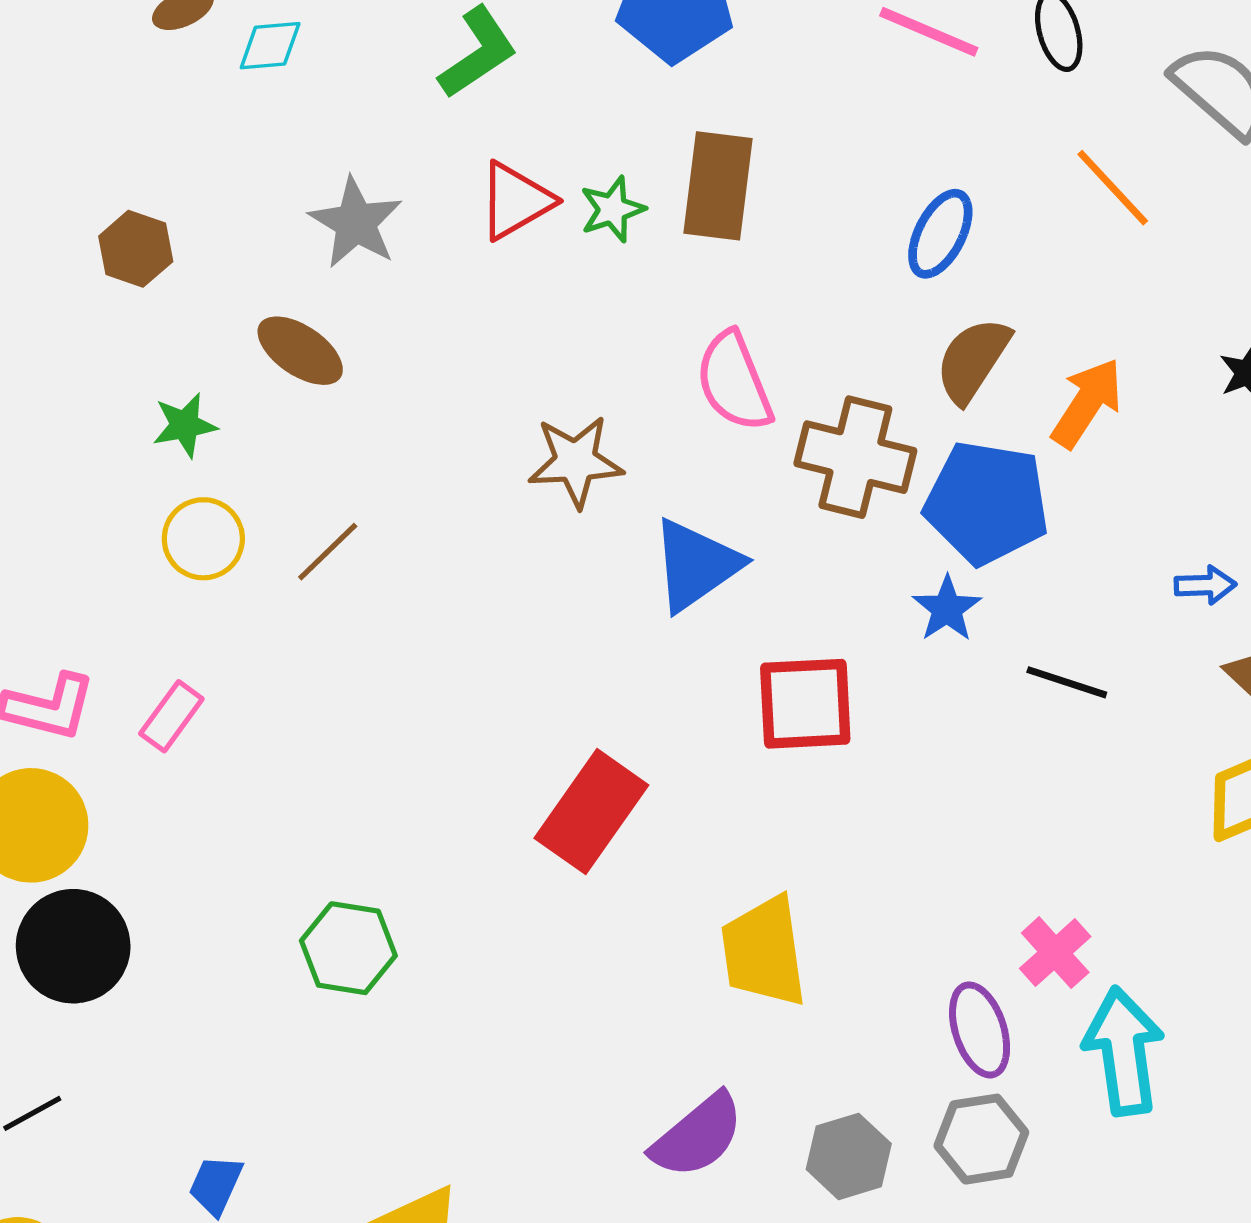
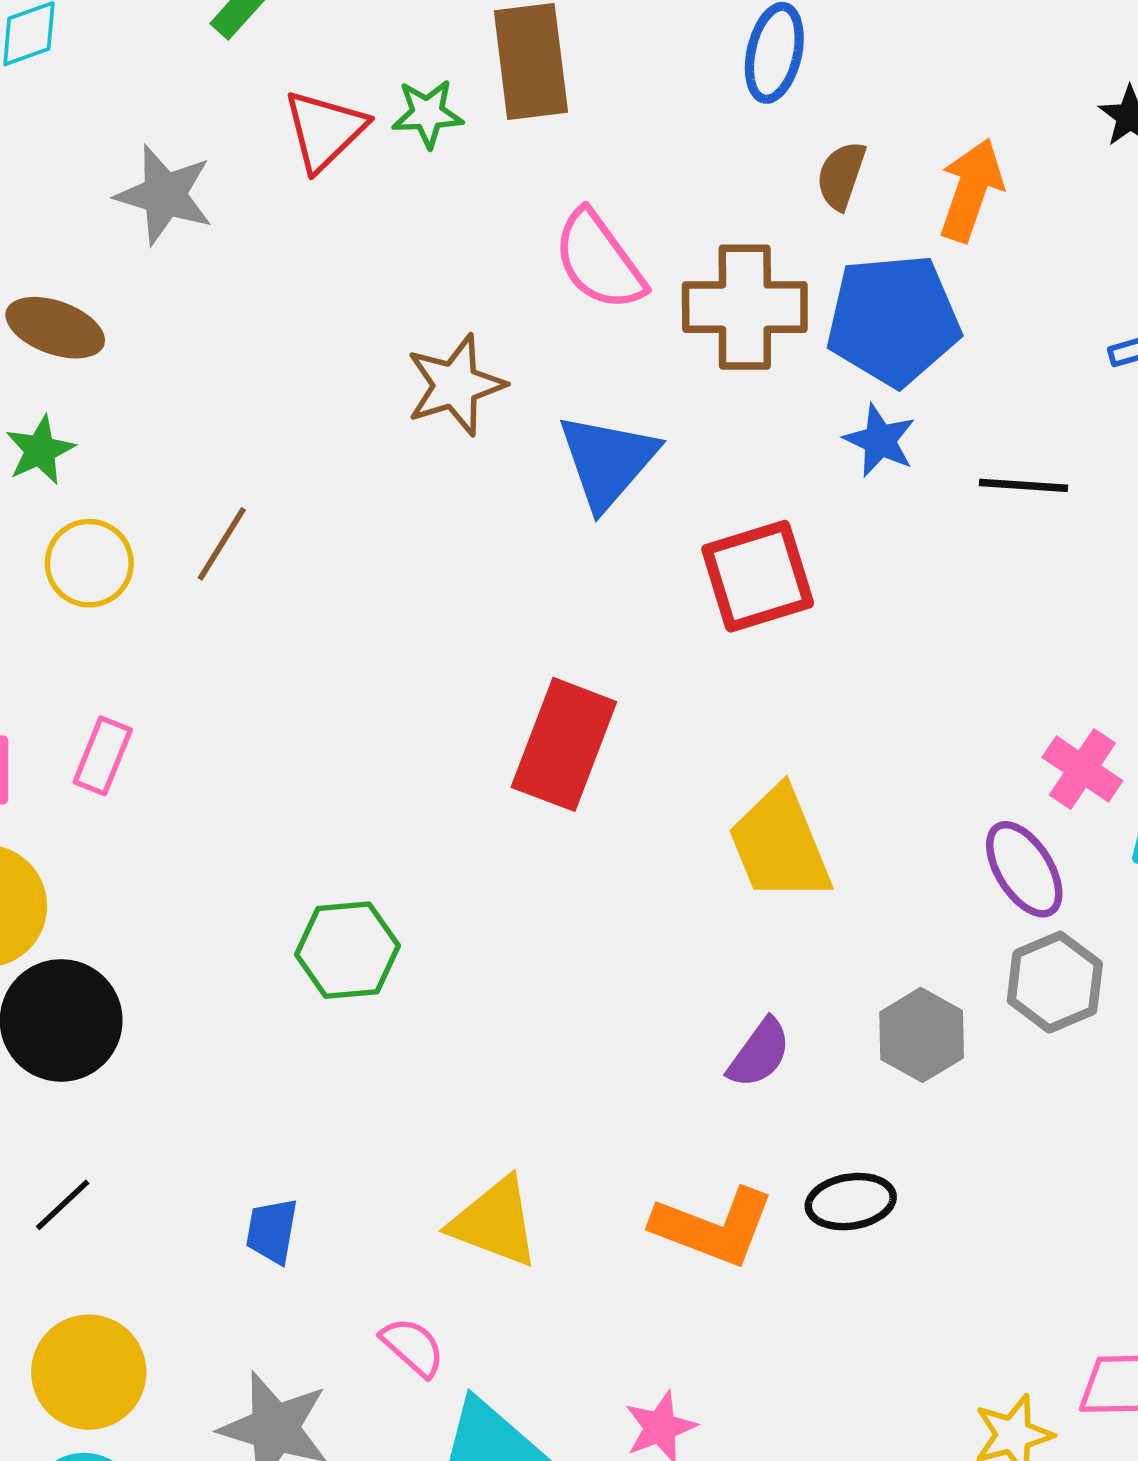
green star: (612, 209) -> (427, 114), turned 30
brown ellipse: (300, 351) -> (55, 328), moved
brown semicircle: (973, 360) -> (841, 175), size x0.7
purple semicircle: (698, 1136) -> (759, 1053), size x0.7

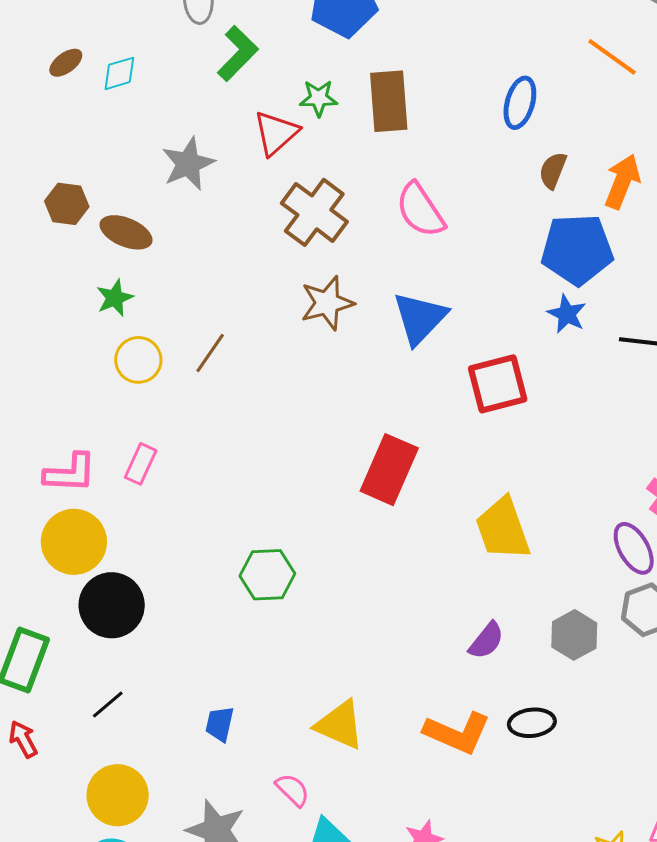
green star: (427, 114) -> (319, 98), moved
gray star: (164, 195) -> (188, 164), turned 30
brown cross: (745, 307) -> (314, 212), moved, turned 34
brown star: (455, 385) -> (327, 303), moved

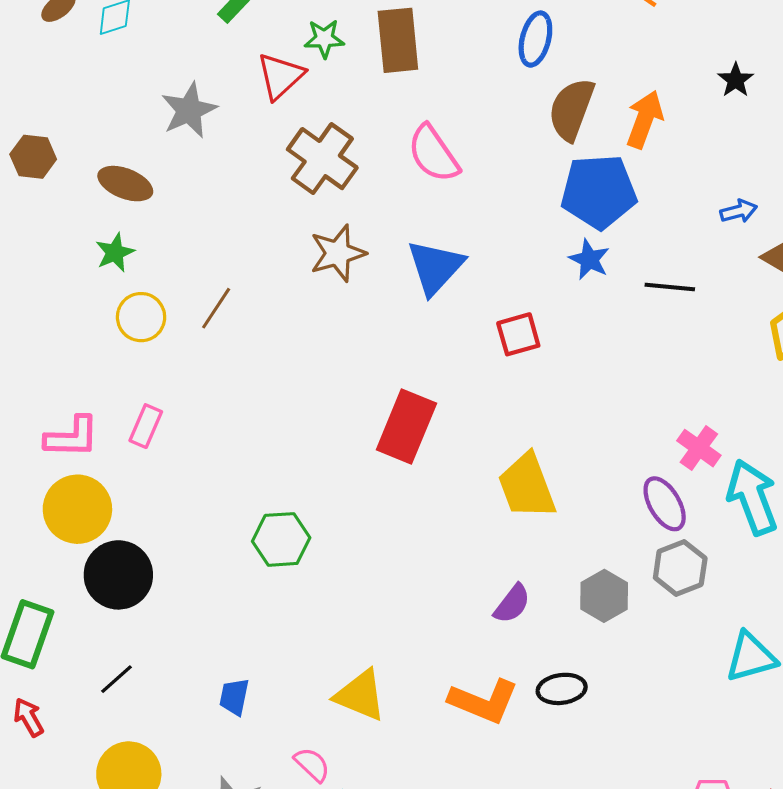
brown semicircle: (553, 170) -> (571, 109), size x1.6
brown hexagon: (67, 204) -> (33, 157), moved
red square: (498, 384) -> (518, 334), size x0.7

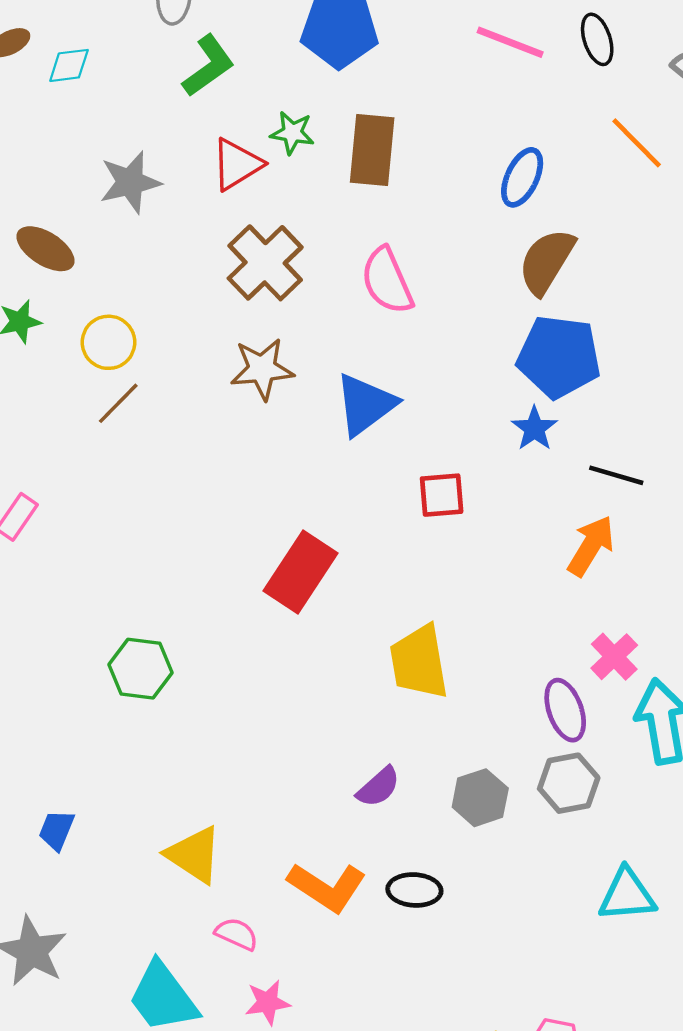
orange arrow: (645, 119) -> (591, 546), moved
yellow circle: (141, 317) -> (108, 342), moved
pink semicircle: (312, 765) -> (237, 934), moved, turned -30

